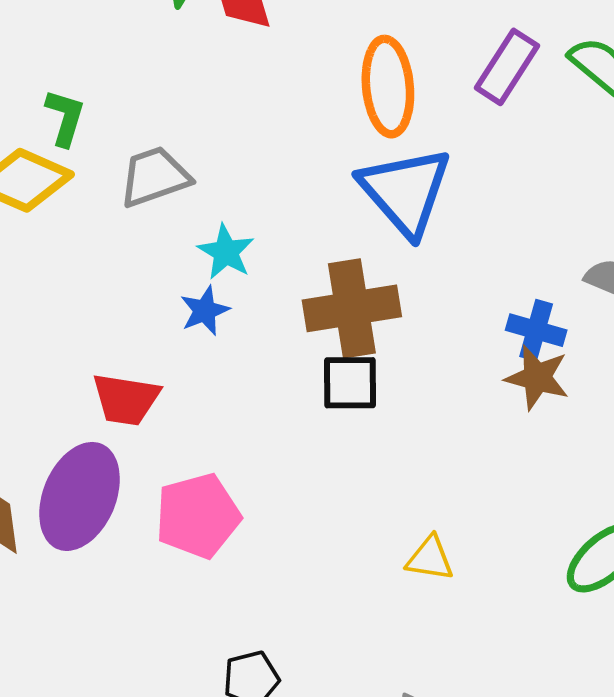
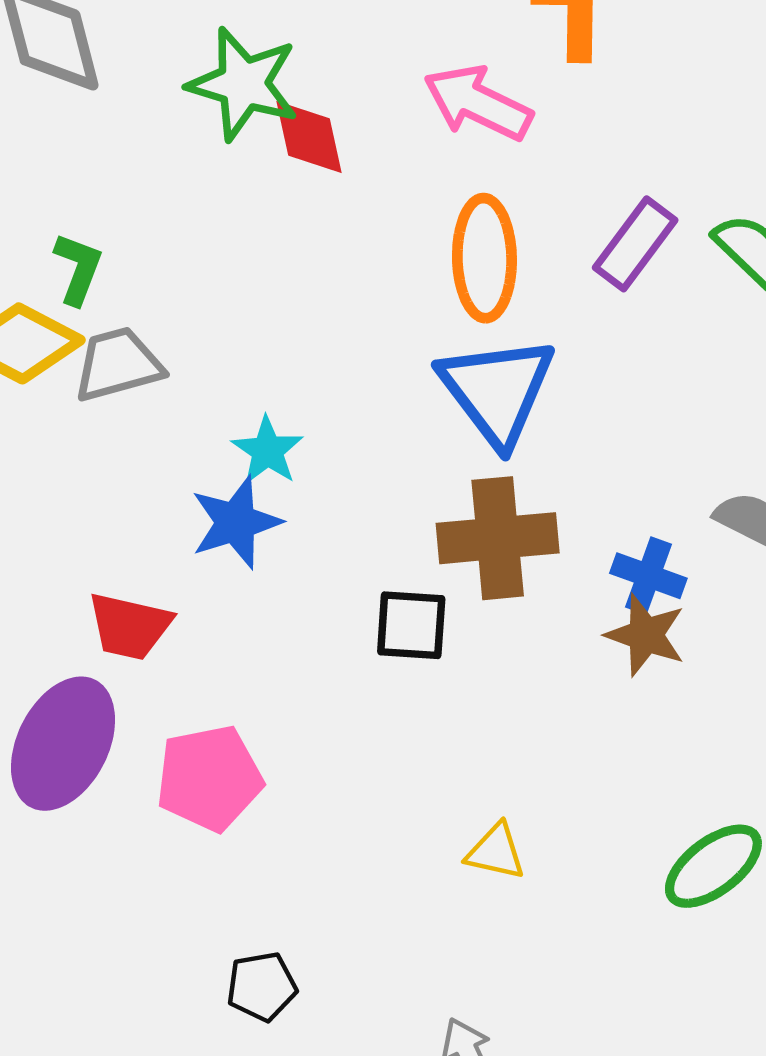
gray trapezoid: (155, 177) -> (118, 364), moved
brown cross: (352, 308) -> (498, 538), moved
blue star: (205, 311) -> (236, 522), size x1.5

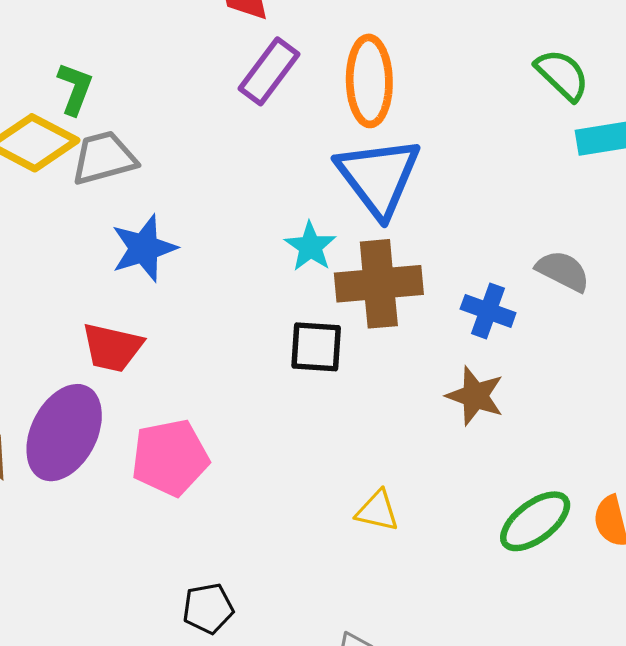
purple rectangle: (635, 244) -> (269, 71), moved
cyan star: (267, 451) -> (310, 247), moved
blue star: (236, 522) -> (144, 248), moved
brown star: (646, 635) -> (475, 396), moved

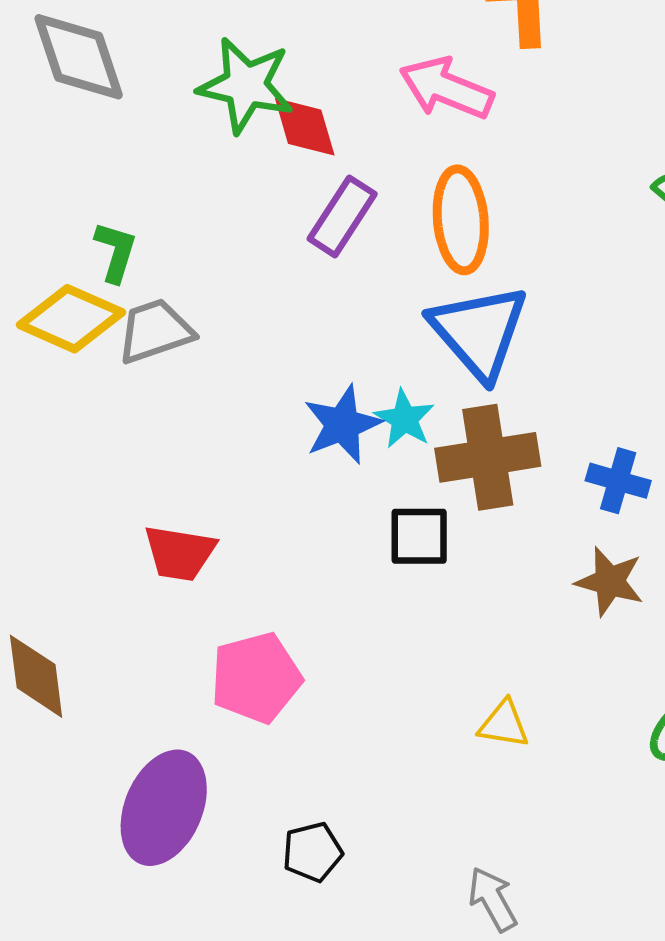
blue star: (144, 248) -> (342, 425), moved
purple ellipse: (64, 433) -> (164, 808), moved

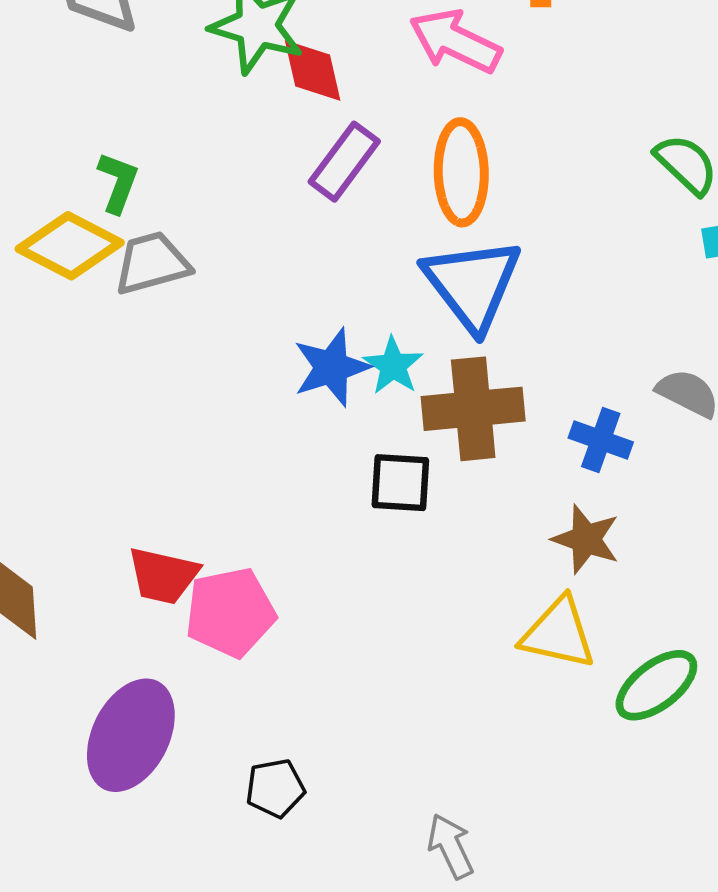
red trapezoid: (180, 553) -> (163, 576), moved
yellow triangle: (504, 724) -> (558, 633), moved, size x1.5

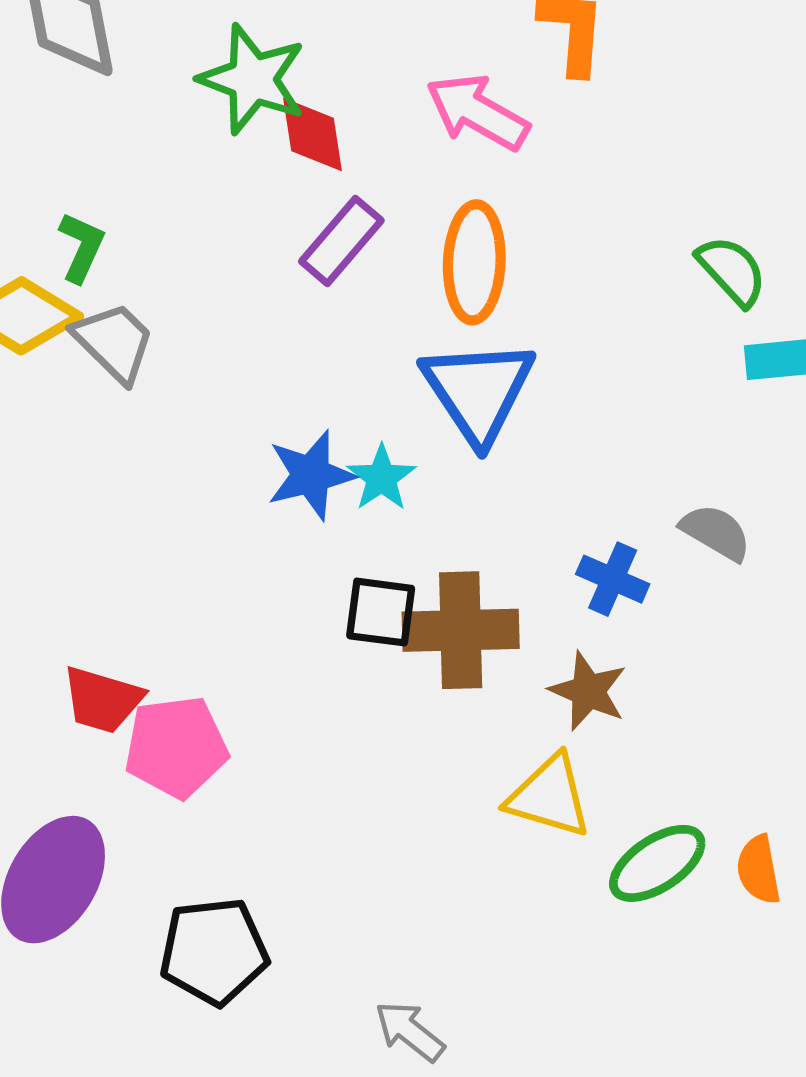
gray trapezoid: (152, 263) -> (114, 342), turned 56
brown cross: (473, 409) -> (461, 630), moved
black pentagon: (275, 788) -> (214, 951), size x1.6
gray arrow: (451, 846) -> (410, 1031), turned -30

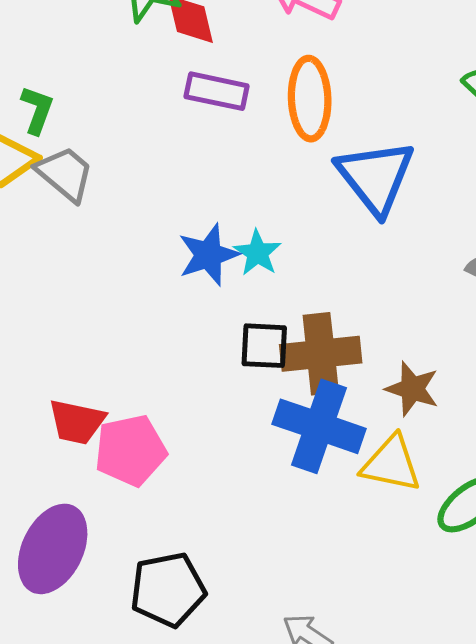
purple rectangle: (341, 241) -> (217, 91), turned 66
blue triangle: (478, 391) -> (376, 177), moved
blue cross: (613, 579) -> (319, 426), moved, size x1.8

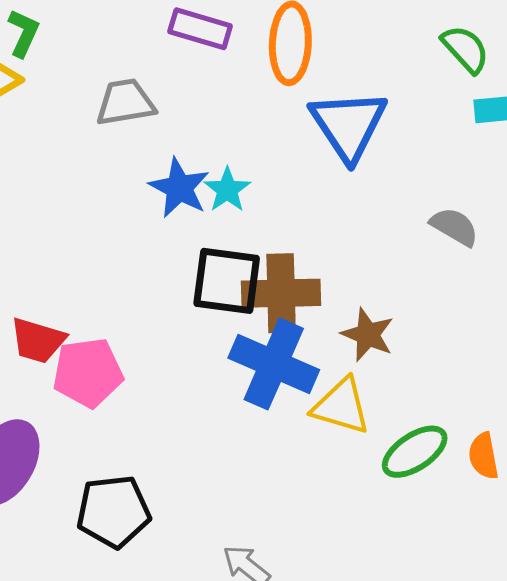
gray trapezoid: (65, 174) -> (125, 102), moved, turned -54
blue star: (208, 255) -> (179, 188), turned -30
black square: (264, 346) -> (227, 281), size x1.4

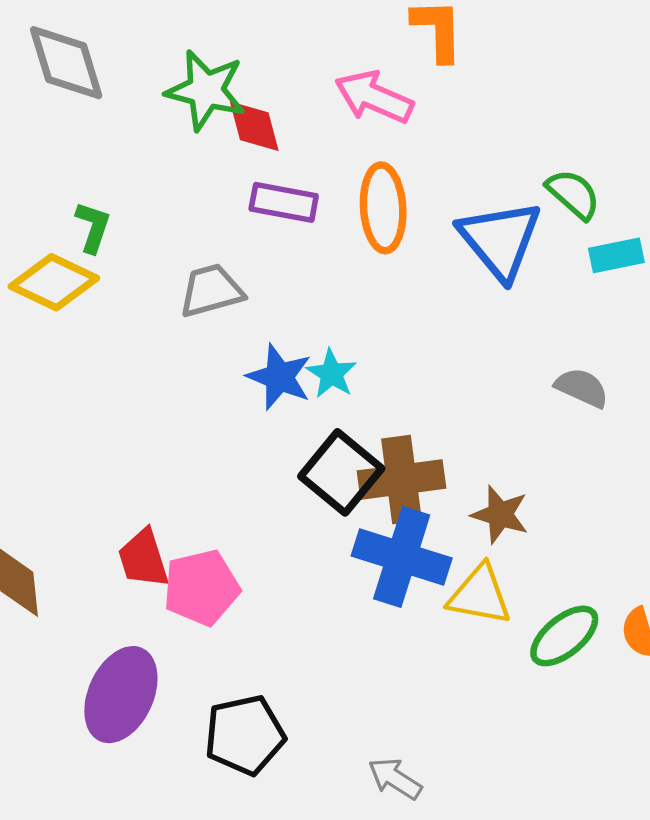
blue triangle: (348, 125) -> (500, 240), moved
black square: (227, 281) -> (341, 472), turned 38
red trapezoid: (38, 340) -> (143, 558), turned 62

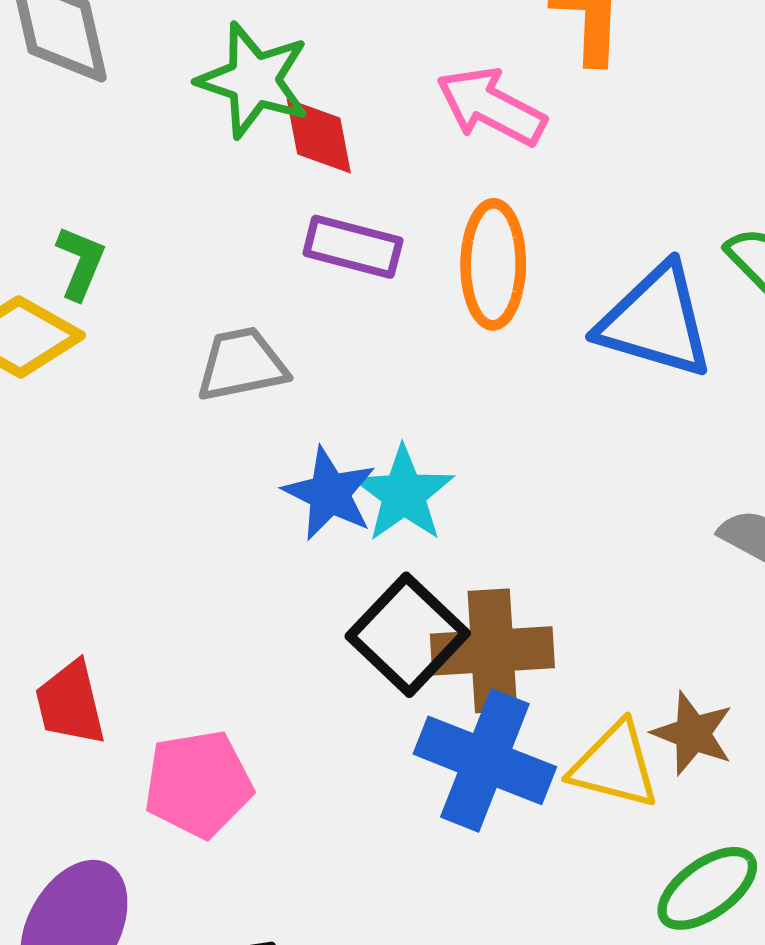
blue triangle: (500, 240) -> (656, 321), turned -38
cyan star: (332, 374) -> (404, 494), size x1.4
brown star: (500, 515) -> (693, 733), moved
red trapezoid: (143, 558) -> (70, 703), moved
yellow triangle: (480, 595) -> (615, 765), moved

